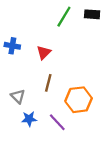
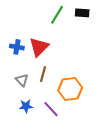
blue cross: (12, 46) -> (17, 47), moved
red triangle: (44, 53) -> (39, 47), size x1.5
gray triangle: (18, 96) -> (22, 80), moved

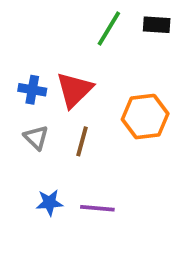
gray triangle: (22, 80) -> (36, 138), moved
orange hexagon: (70, 89) -> (145, 117), moved
purple line: (51, 109) -> (97, 208), turned -42

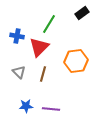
black rectangle: (157, 25) -> (82, 13), turned -40
green line: (109, 29) -> (49, 24), moved
blue cross: (32, 90) -> (17, 36), moved

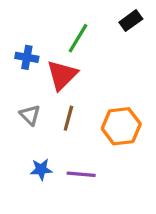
orange hexagon: (76, 61) -> (121, 126), moved

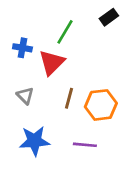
brown line: (68, 118) -> (69, 98), moved
blue star: (41, 169) -> (34, 141), size x1.6
purple line: (81, 174) -> (85, 145), moved

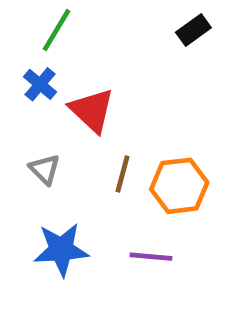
green line: (65, 32) -> (56, 30), moved
blue cross: (22, 48) -> (40, 84), turned 30
red triangle: (52, 62) -> (92, 110), turned -32

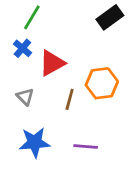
black rectangle: (193, 30) -> (110, 17), size x1.4
red triangle: (92, 110) -> (52, 63), turned 48
orange hexagon: (179, 186) -> (102, 83), moved

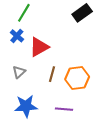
orange hexagon: (102, 83) -> (77, 78), moved
gray triangle: (25, 97) -> (19, 72), turned 32

